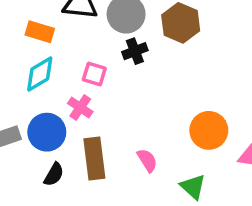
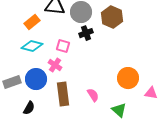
orange rectangle: (40, 32) -> (32, 22), turned -56
cyan diamond: (40, 74) -> (32, 46), turned 45
black semicircle: (54, 174) -> (29, 108), moved

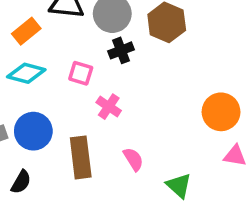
pink cross: (55, 65) -> (109, 107), moved
orange circle: (128, 78) -> (221, 112), moved

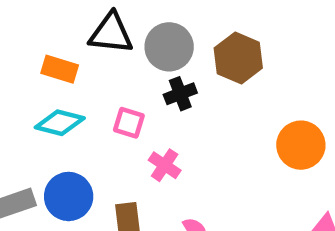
orange rectangle: (26, 31) -> (60, 69), turned 56
orange circle: (221, 112) -> (301, 145), moved

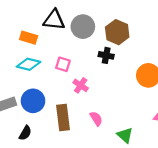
black cross: (180, 94) -> (106, 55), moved, turned 32

